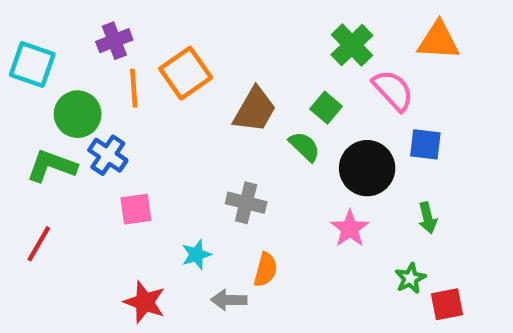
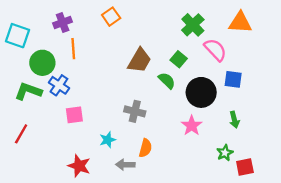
orange square: (186, 73) -> (111, 17), moved, size x0.7

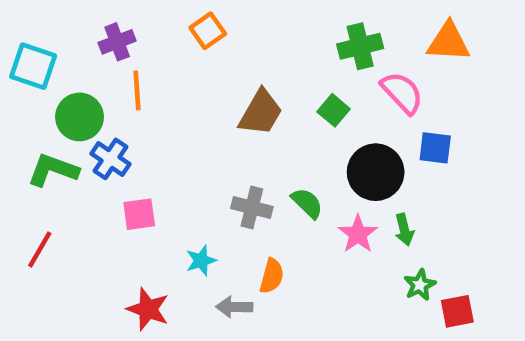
green cross: (193, 25) -> (360, 46), turned 30
green semicircle: (167, 81) -> (307, 203), moved
green arrow: (234, 120) -> (404, 230), moved

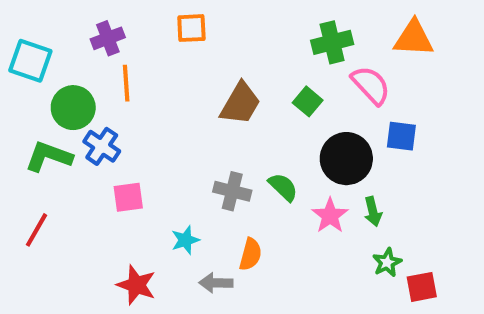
orange square: (208, 31) -> (191, 28), turned 32

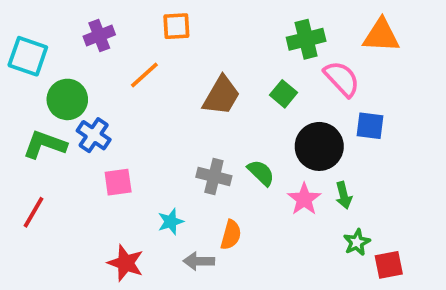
orange line: (126, 83) -> (144, 75), moved, turned 52

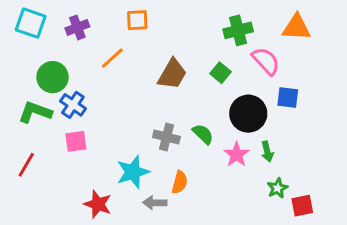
cyan square: (28, 56) -> (31, 23), moved
pink square: (118, 182) -> (76, 141), moved
cyan star: (171, 222) -> (133, 172), size x1.6

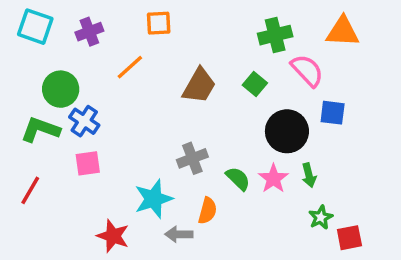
green semicircle: (203, 134) -> (238, 179), moved
gray cross: (166, 137) -> (192, 158), turned -35

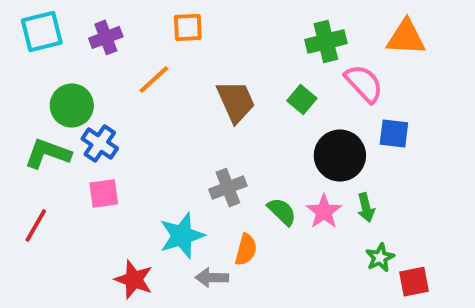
cyan square: (35, 27) -> (42, 31), turned -33
brown trapezoid: (199, 86) -> (236, 101), turned -54

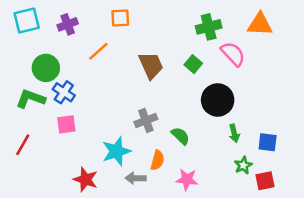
blue square: (394, 134) -> (268, 142), moved
pink star: (324, 212) -> (187, 179), moved, turned -30

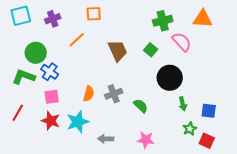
cyan star: (116, 151) -> (78, 122), moved
orange semicircle: (157, 160) -> (89, 94), moved
red star: (86, 179) -> (51, 121), moved
red square: (265, 181) -> (207, 141), turned 35

